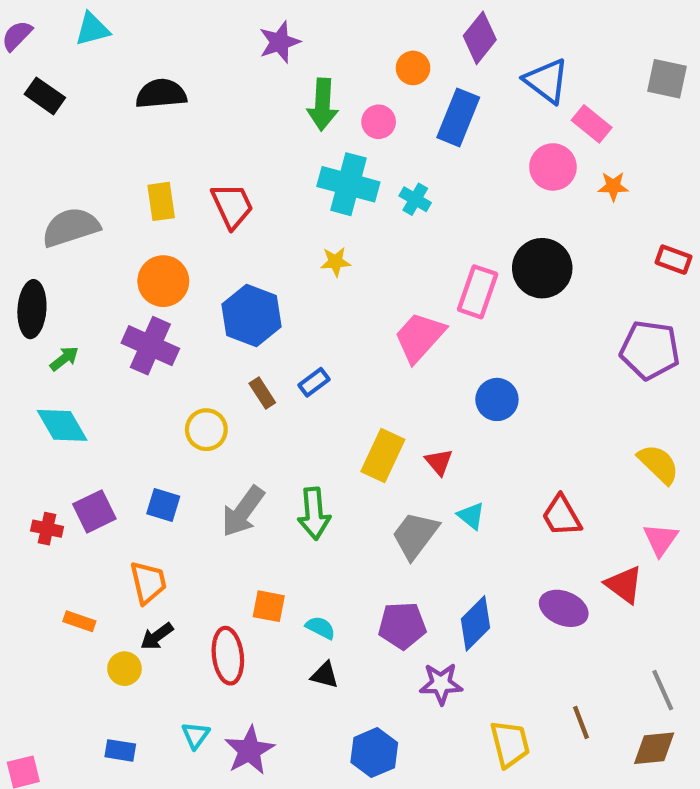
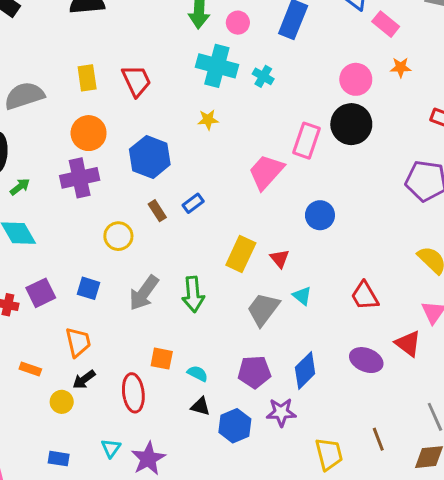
pink circle: (553, 167) -> (356, 79), moved
purple cross: (150, 346) -> (80, 178), turned -36
blue hexagon: (374, 753) -> (235, 426), moved

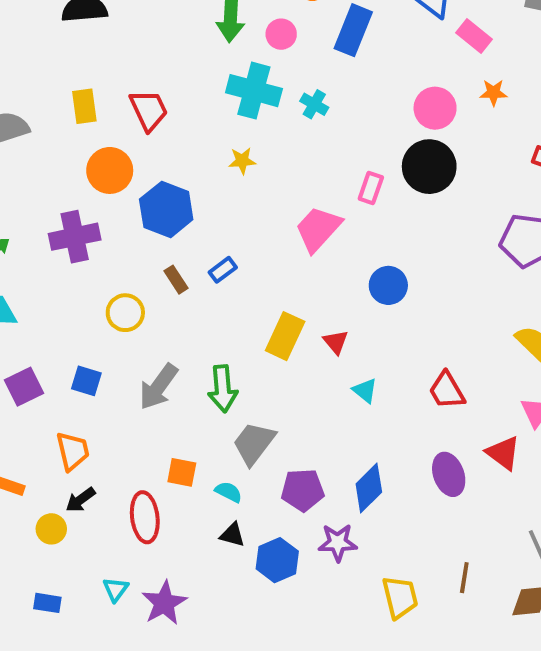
orange circle: (89, 133) -> (110, 170), moved
pink rectangle: (307, 141) -> (371, 188), size x0.7
gray trapezoid: (263, 309) -> (254, 443), moved
purple ellipse: (366, 360) -> (449, 474), turned 48
brown line: (378, 439) -> (464, 578), turned 30

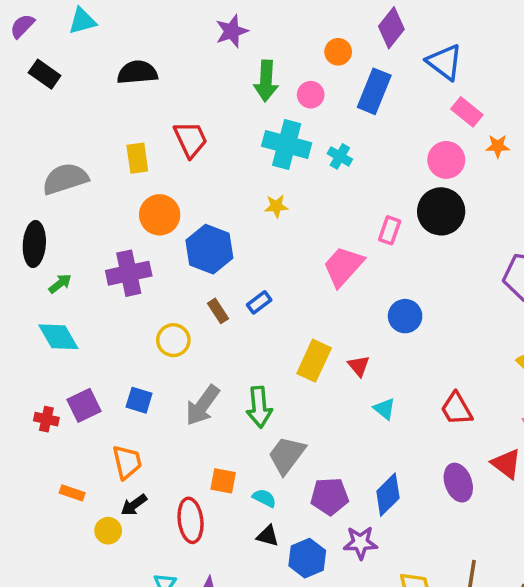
pink rectangle: (474, 36) -> (467, 112), moved
red trapezoid: (149, 110) -> (191, 139), moved

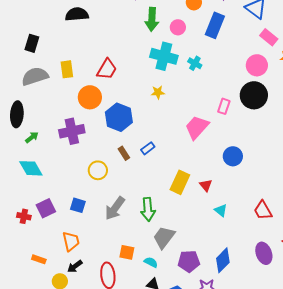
black rectangle: (45, 74) -> (32, 43), moved, turned 72
red trapezoid: (191, 139) -> (107, 69), moved, turned 55
yellow rectangle: (137, 158) -> (67, 69), moved

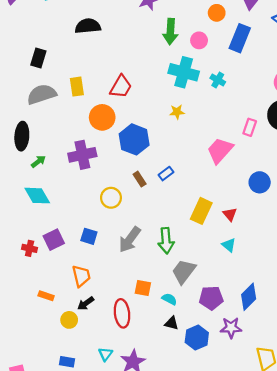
cyan triangle: (221, 210) -> (229, 245), moved

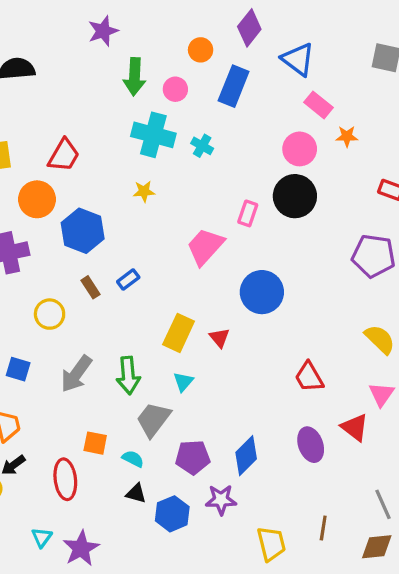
blue circle: (260, 182) -> (262, 292), size x1.4
cyan triangle: (229, 245) -> (183, 382), moved, turned 32

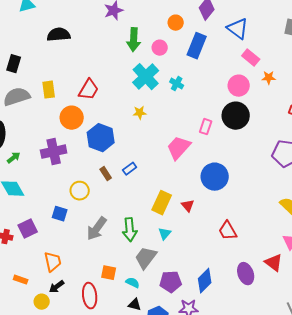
cyan cross: (153, 135) -> (146, 77), turned 32
blue square: (18, 369) -> (60, 214), moved
red trapezoid: (309, 377) -> (228, 231), moved

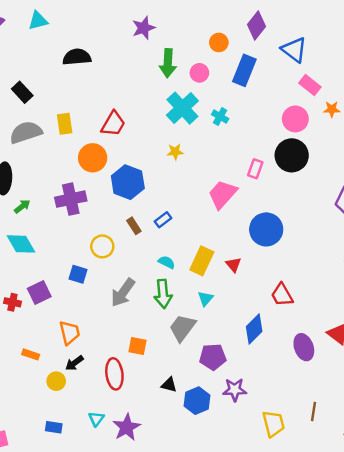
black rectangle: (14, 64) -> (22, 92), turned -60
blue diamond: (205, 281) -> (254, 329), moved
cyan semicircle: (133, 283) -> (167, 262), moved

